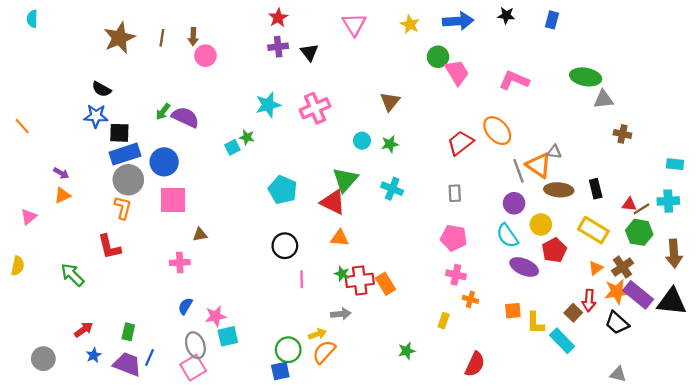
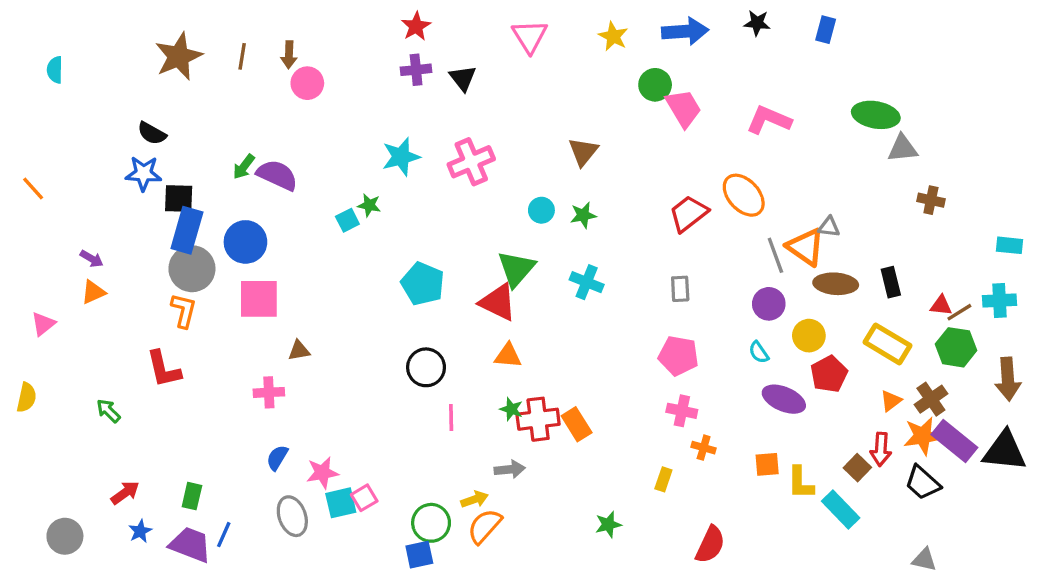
cyan semicircle: (32, 19) -> (55, 70), moved
blue rectangle: (125, 154) -> (187, 230), turned -56
cyan semicircle: (507, 236) -> (759, 352), size x0.6
green arrow: (72, 275) -> (108, 411), size x0.7
pink square: (193, 368) -> (364, 498), moved, size x0.7

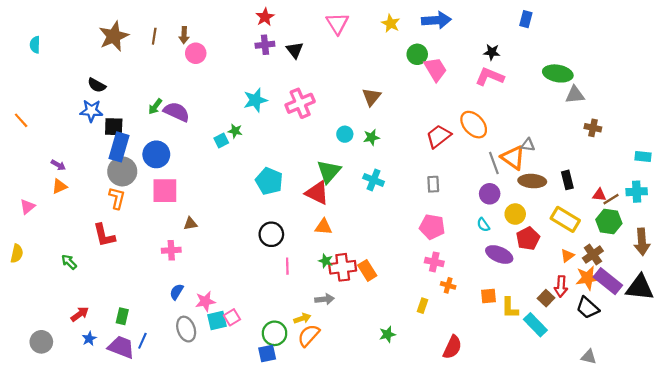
black star: (757, 23) -> (492, 52), moved

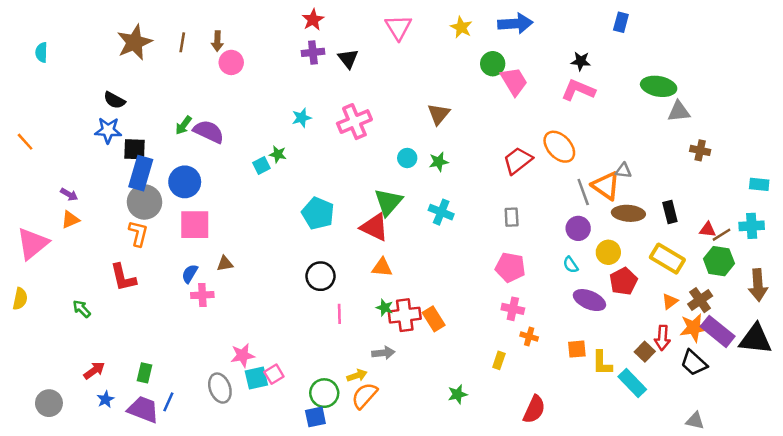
cyan star: (255, 100) -> (302, 118), size x0.7
pink triangle: (27, 207) -> (33, 243), size x1.8
blue semicircle: (177, 292) -> (190, 274), moved

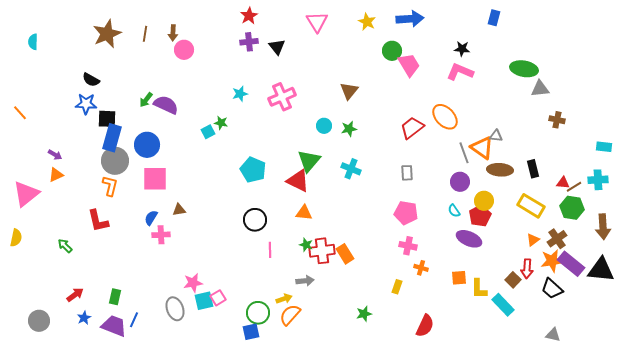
red pentagon: (623, 281) -> (480, 216), moved

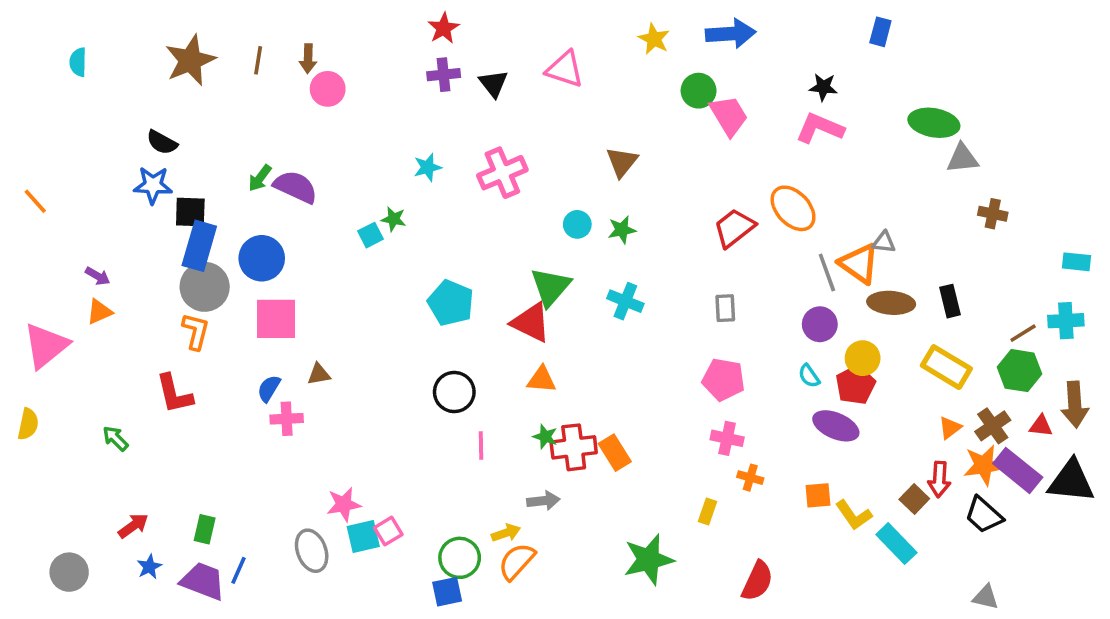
pink triangle: (317, 22) -> (565, 69), moved, turned -40
cyan semicircle: (33, 42) -> (78, 62), moved
red triangle: (563, 183) -> (1041, 426), moved
yellow L-shape: (479, 289) -> (854, 515), turned -35
green star: (364, 314) -> (649, 560), size x1.8

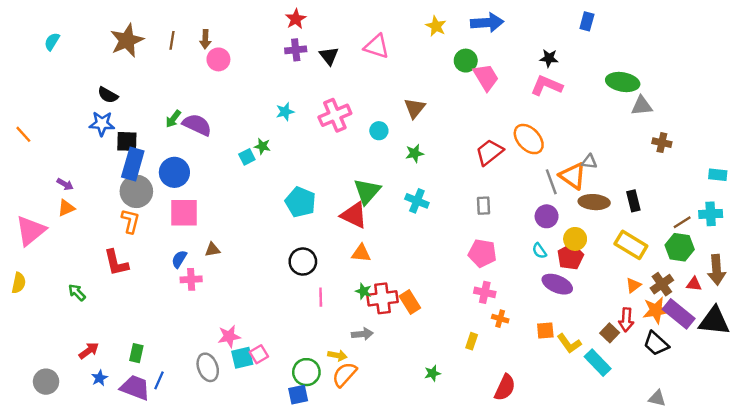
cyan semicircle: (78, 62) -> (52, 42), turned 30
cyan circle: (577, 224) -> (379, 131), moved
yellow arrow: (506, 533) -> (337, 355), turned 30
green star: (649, 560) -> (432, 373), size x0.5

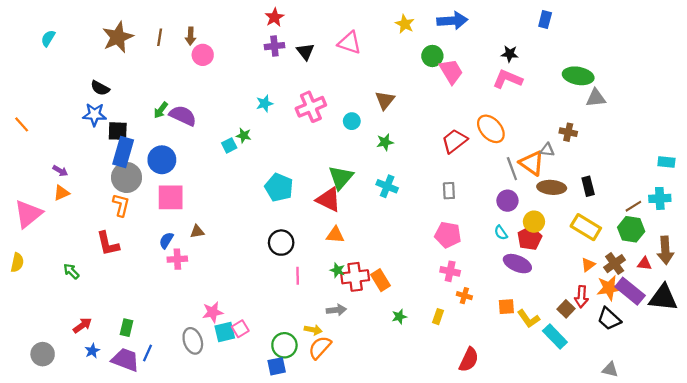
brown cross: (662, 143) -> (568, 132), moved
green star: (432, 373) -> (399, 317), moved

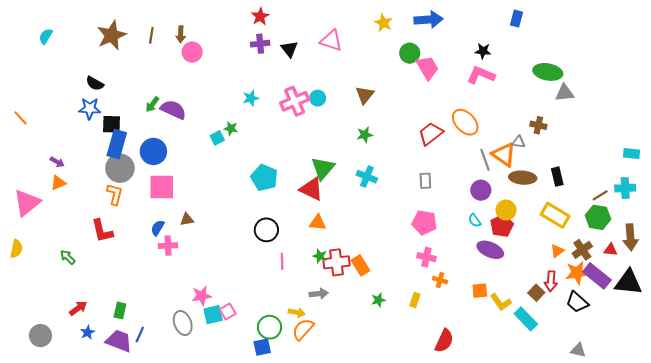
cyan circle: (352, 121) -> (318, 98), moved

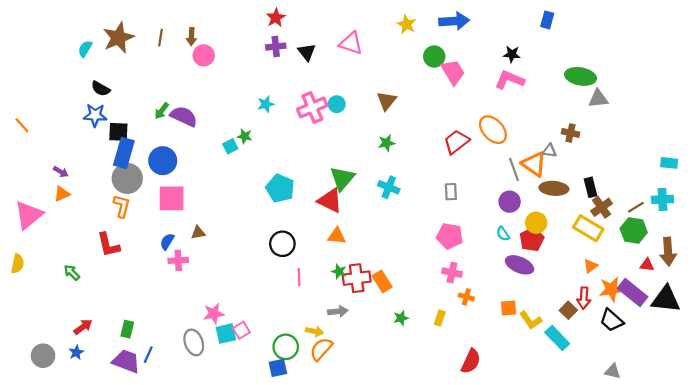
cyan semicircle: (46, 36) -> (85, 49), moved
brown cross: (582, 250) -> (602, 207), moved
blue star: (88, 332) -> (76, 352), moved

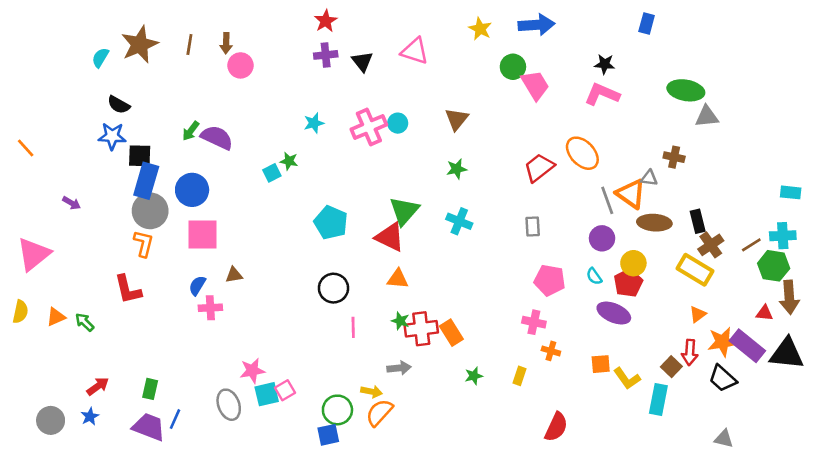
orange triangle: (62, 194) -> (56, 317), moved
green hexagon: (634, 230) -> (774, 266), moved
pink pentagon: (450, 236) -> (550, 280), moved
cyan rectangle: (557, 338) -> (658, 399), turned 55

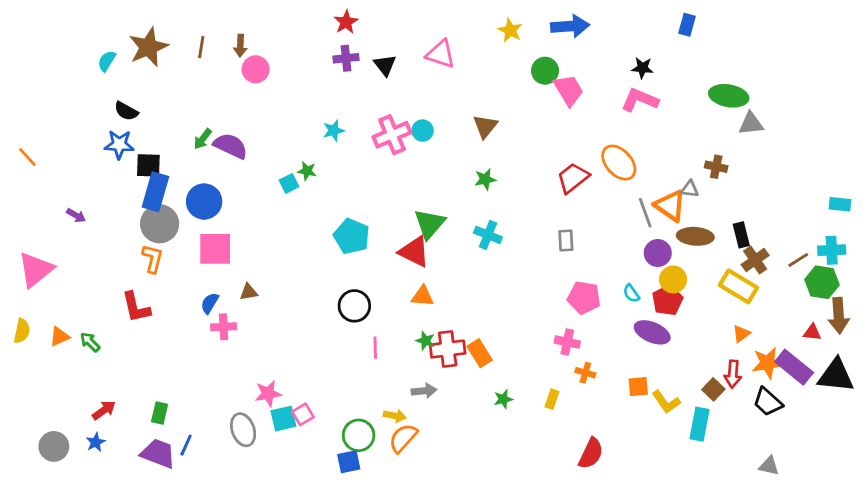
purple circle: (602, 238) -> (658, 253), moved

